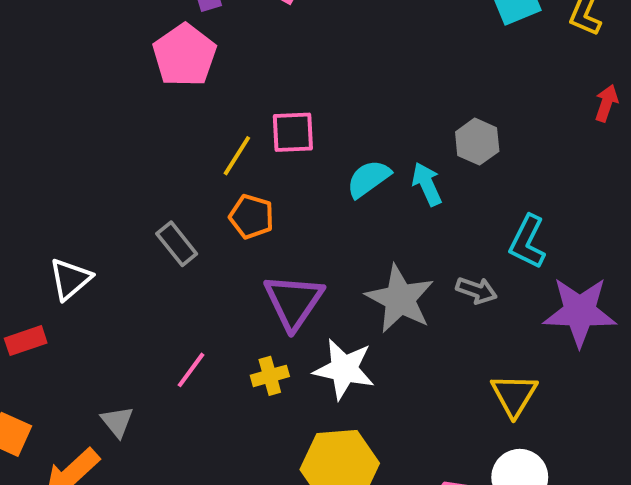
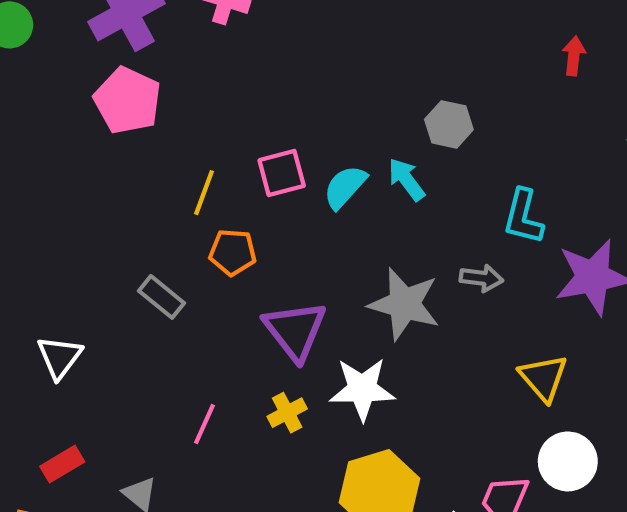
pink square: (293, 132) -> (282, 173), moved
red rectangle: (26, 341) -> (62, 464), moved

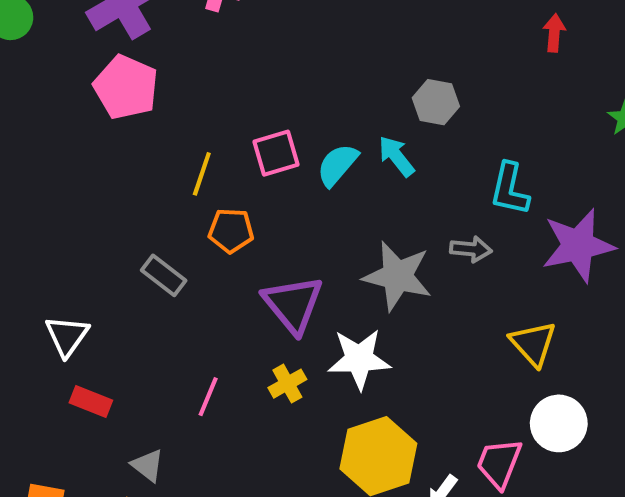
red rectangle: (62, 464) -> (91, 401), moved, turned 54

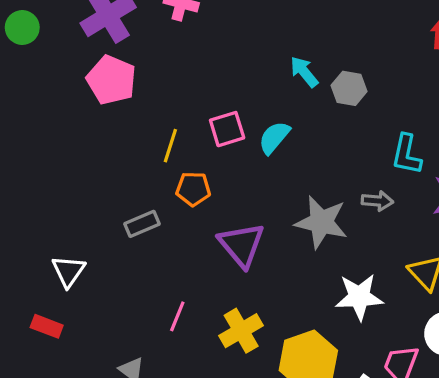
cyan arrow: (396, 156) -> (304, 72), moved
gray rectangle: (164, 275) -> (142, 224), turned -60
white star: (359, 359) -> (359, 297), moved
yellow cross: (287, 384) -> (241, 331), moved, size x1.5
red rectangle: (91, 401) -> (47, 326), moved

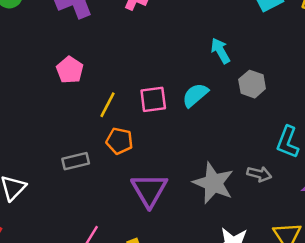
cyan arrow: (304, 72) -> (220, 51), moved
pink pentagon: (111, 80) -> (70, 70), moved, size x0.7
cyan semicircle: (274, 138) -> (195, 95), moved

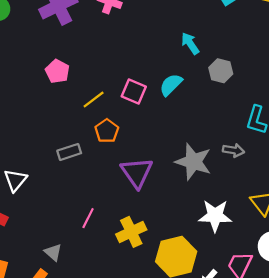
pink square: (153, 99) -> (134, 92), turned 35
yellow line: (108, 105) -> (94, 100), turned 30
orange pentagon: (119, 141) -> (107, 131), turned 30

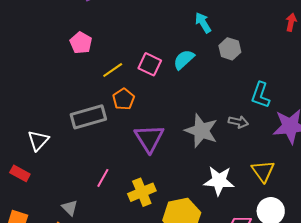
gray rectangle: (69, 152) -> (88, 117), size x1.6

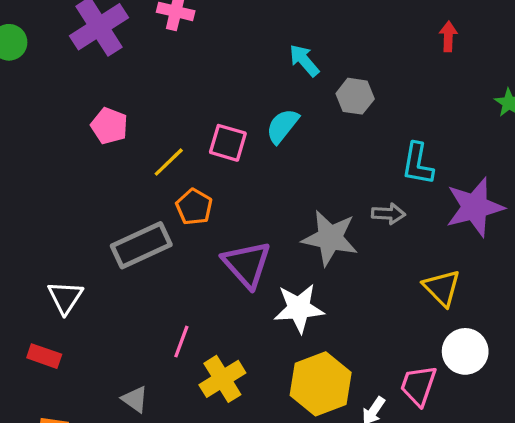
white star: (219, 181) -> (299, 308), moved
yellow cross: (142, 192) -> (222, 379), moved

